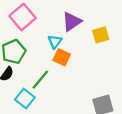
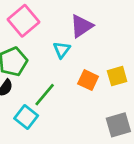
yellow square: (101, 35) -> (117, 76), moved
orange square: (62, 57) -> (88, 80), moved

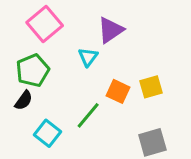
green line: (45, 95) -> (88, 115), moved

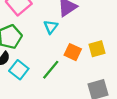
cyan square: (48, 133) -> (19, 70), moved

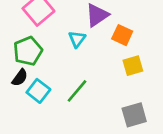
orange square: (73, 52) -> (122, 35), moved

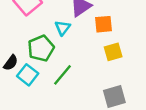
orange square: (122, 35) -> (104, 24), turned -30
green pentagon: (28, 51) -> (41, 48), moved

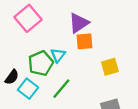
orange square: (104, 24) -> (84, 41), moved
cyan triangle: (63, 28) -> (58, 55), moved

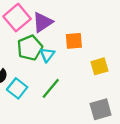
purple triangle: (79, 23) -> (43, 22), moved
green pentagon: (41, 63) -> (30, 48), moved

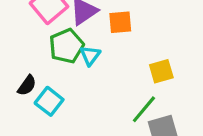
orange square: (74, 41) -> (120, 22), moved
green line: (51, 88) -> (144, 109), moved

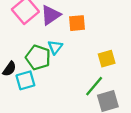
green pentagon: (66, 46) -> (38, 57), moved, turned -30
cyan square: (49, 101) -> (25, 80), turned 36

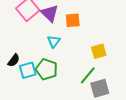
purple triangle: (51, 15) -> (50, 13), turned -42
green pentagon: (38, 57) -> (47, 69), moved

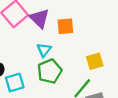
green pentagon: (47, 69) -> (50, 71), moved, turned 30

